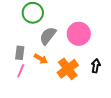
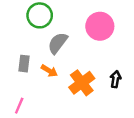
pink circle: (79, 34) -> (100, 26), moved
pink line: (21, 71) -> (19, 106), moved

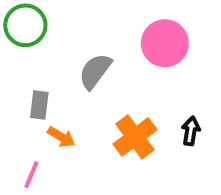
green circle: (40, 15) -> (25, 25), moved
orange arrow: (49, 71) -> (61, 137), moved

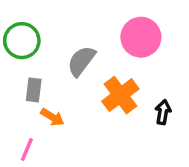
green circle: (25, 25) -> (22, 41), moved
orange cross: (135, 137) -> (120, 95), moved

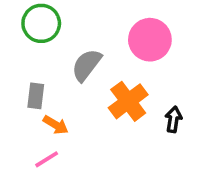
green circle: (22, 41) -> (41, 23), moved
pink line: (27, 149) -> (47, 159), moved, turned 35

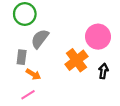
pink circle: (150, 40) -> (98, 37), moved
gray semicircle: (86, 65) -> (40, 39), moved

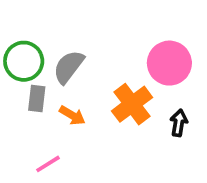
green circle: (25, 14) -> (24, 61), moved
orange arrow: (33, 74) -> (72, 115), moved

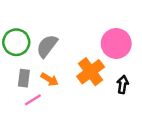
gray rectangle: (37, 99) -> (24, 78), moved
pink line: (48, 164) -> (33, 100), moved

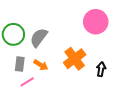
pink circle: (116, 43) -> (96, 22), moved

